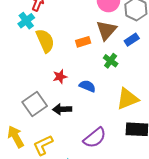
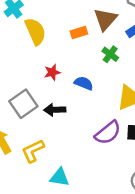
purple semicircle: (95, 138) -> (108, 133), moved

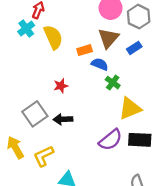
yellow semicircle: (35, 31) -> (53, 37), moved
green cross: (110, 54) -> (113, 83), moved
blue semicircle: (84, 83) -> (100, 64), moved

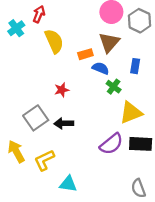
cyan cross: (26, 28) -> (16, 28), moved
blue rectangle: (134, 48) -> (135, 66), moved, turned -48

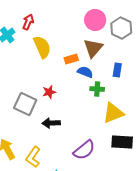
green cross: (114, 87) -> (97, 89), turned -32
gray square: (36, 118) -> (25, 104), moved, turned -30
purple semicircle: (111, 144) -> (84, 150), moved
yellow L-shape: (44, 160) -> (33, 157), turned -30

